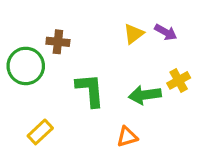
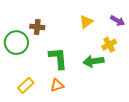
purple arrow: (166, 32) -> (117, 21), moved
yellow cross: (179, 80) -> (109, 45), moved
orange triangle: (127, 137) -> (57, 85), moved

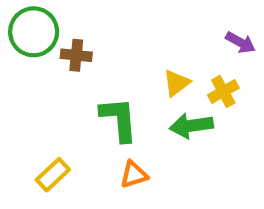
yellow triangle: (86, 22) -> (176, 83), moved
green circle: (16, 43) -> (34, 32), moved
orange triangle: (57, 85) -> (134, 175), moved

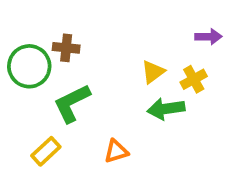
green circle: (34, 32) -> (29, 66), moved
purple arrow: (240, 42) -> (208, 37), turned -30
green L-shape: (119, 119) -> (72, 103), moved, turned -111

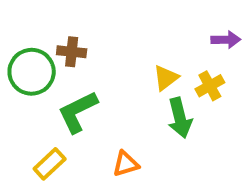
green arrow: (166, 109) -> (180, 118), turned -96

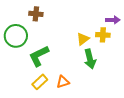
brown cross: (72, 52) -> (36, 14), moved
yellow cross: (210, 86) -> (103, 35), moved, turned 32
yellow rectangle: (50, 164) -> (40, 82), moved

